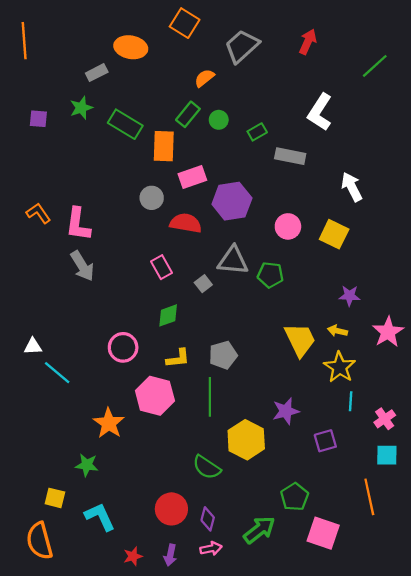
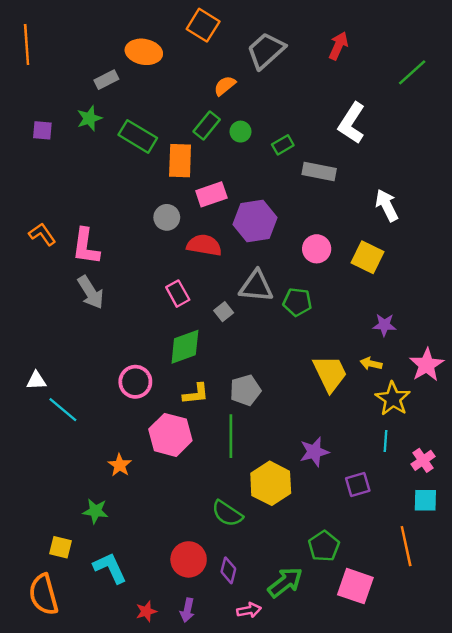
green diamond: (168, 315) -> (185, 347), size x1.4
yellow star: (340, 367) -> (393, 399), moved
orange star: (109, 423) -> (120, 465), size x0.7
pink arrow: (211, 549) -> (249, 610), moved

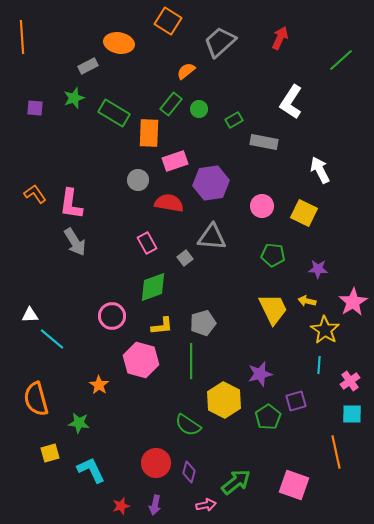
green pentagon: (297, 302) -> (273, 255), moved
green pentagon: (324, 546) -> (268, 417), moved
yellow square: (60, 547) -> (50, 453), turned -30
orange semicircle: (44, 594) -> (36, 399), moved

